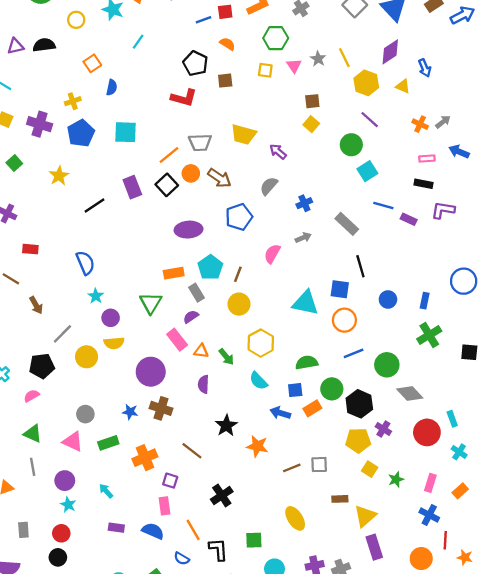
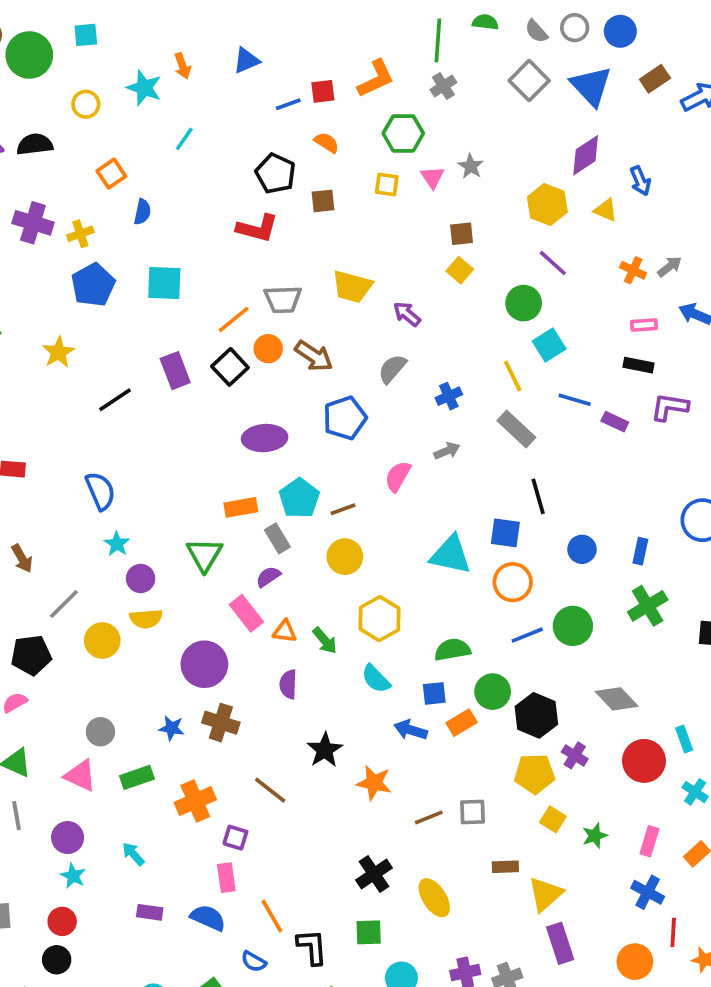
yellow line: (344, 58) -> (513, 376), moved
purple cross: (40, 124) -> (33, 223), moved
brown line: (238, 274) -> (343, 509), turned 49
green circle: (387, 365) -> (573, 626), moved
black cross: (222, 495) -> (374, 874), moved

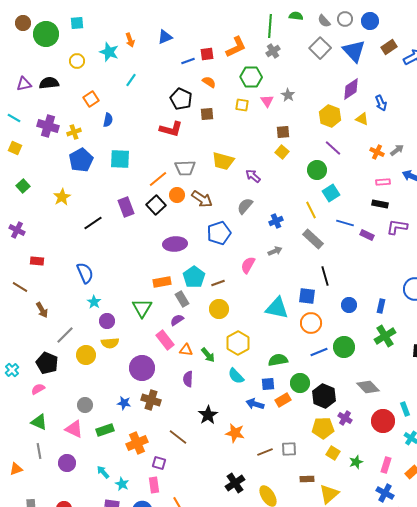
black pentagon: (31, 655) -> (47, 363), turned 30
cyan star: (73, 876) -> (122, 484), moved

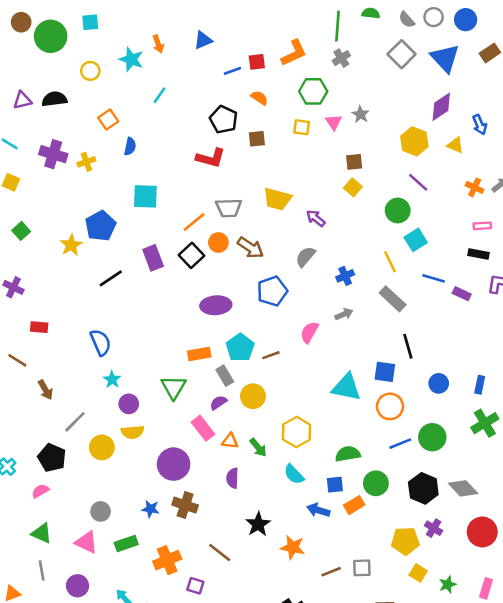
blue pentagon: (81, 160) -> (101, 226), moved
yellow circle: (219, 309) -> (253, 396), moved
black hexagon: (324, 396) -> (423, 488), moved

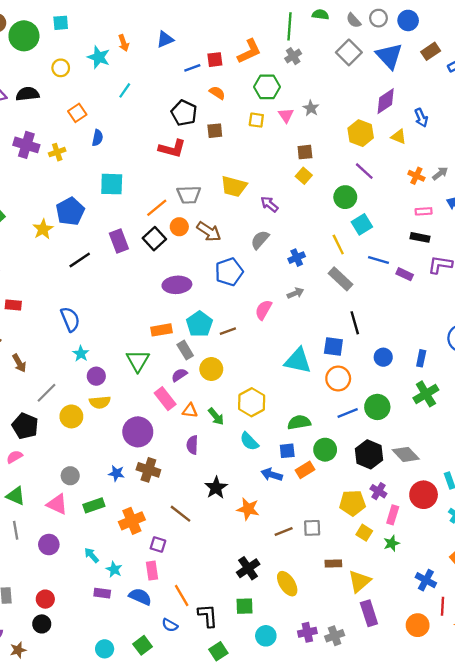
pink rectangle: (486, 588) -> (393, 515), moved

